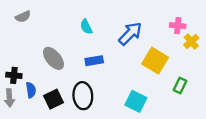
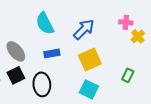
cyan semicircle: (86, 27) -> (45, 23), size x1.6
yellow square: (155, 61) -> (90, 59), moved, turned 35
black square: (53, 99) -> (16, 75), moved

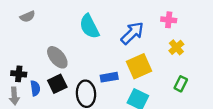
pink cross: (126, 22) -> (169, 20), moved
yellow cross: (138, 36) -> (176, 47), moved
blue rectangle: (52, 53) -> (109, 77), moved

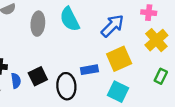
yellow cross: (176, 47) -> (156, 40), size x1.5
gray ellipse: (57, 57) -> (38, 24), moved, turned 45

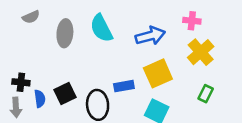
blue arrow: (112, 26) -> (150, 36), turned 30

